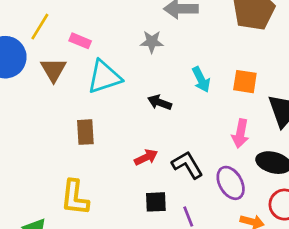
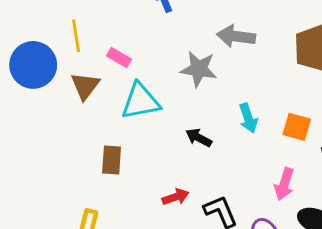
yellow line: (40, 27) -> (76, 36), turned -48
gray star: (152, 42) -> (199, 69), size x1.4

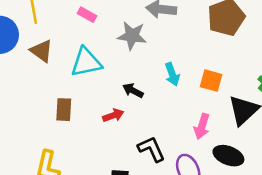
pink rectangle: (119, 58) -> (87, 15), moved
brown triangle: (85, 86) -> (42, 51), turned -30
red arrow: (176, 197) -> (113, 115), moved

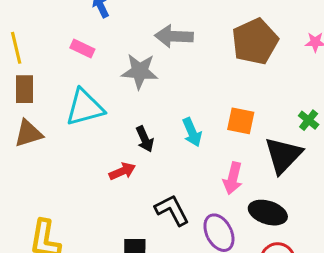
brown triangle: (42, 51) -> (28, 133), moved, turned -50
cyan arrow: (172, 74) -> (192, 132), moved
black arrow: (133, 91) -> (145, 139), turned -138
brown rectangle: (64, 110) -> (24, 89), moved

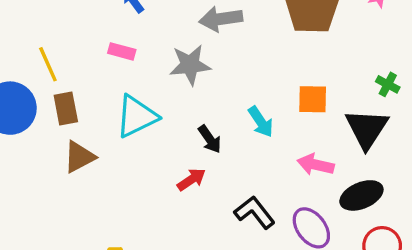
pink arrow: (233, 178) -> (316, 165), turned 100
black ellipse: (268, 213) -> (361, 195), turned -30

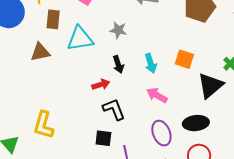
gray star: (190, 65) -> (118, 30), moved, size x0.7
brown rectangle: (66, 108) -> (53, 19), moved
pink arrow: (316, 165) -> (157, 95), moved
black L-shape: (255, 212) -> (114, 109), moved

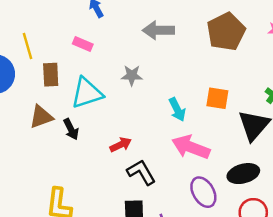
black arrow: (118, 64) -> (71, 129), moved
pink arrow: (157, 95) -> (191, 147), size x1.4

